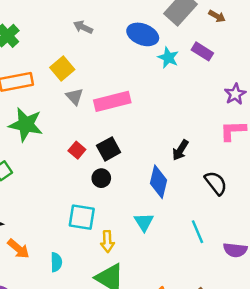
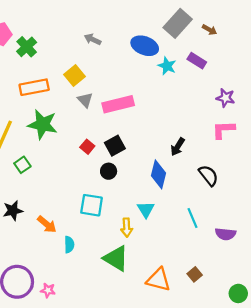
purple star: (235, 94) -> (225, 98), turned -30
yellow arrow: (107, 241) -> (127, 228), moved
orange arrow: (18, 249) -> (47, 224), moved

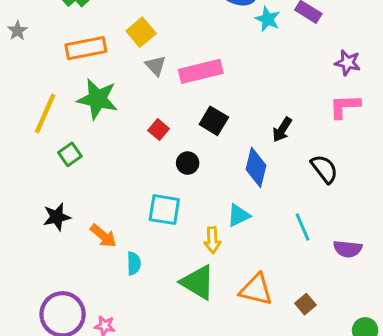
black square: (115, 146) -> (214, 121), moved, turned -30
cyan triangle: (146, 209) -> (239, 215), turned 36
orange triangle: (159, 280) -> (256, 290), moved

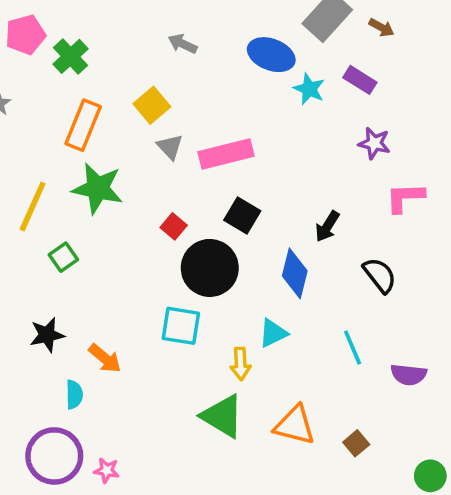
orange rectangle: (86, 48) -> (83, 125), turned -57
purple star: (348, 63) -> (374, 143), moved
black circle: (188, 163) -> (210, 268), size x2.0
cyan semicircle: (134, 263) -> (74, 395), moved

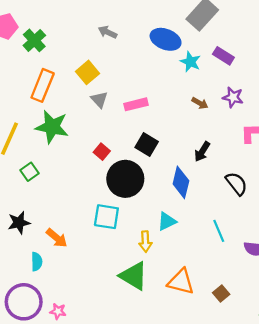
brown arrow: (382, 27) -> (200, 103), moved
pink rectangle: (226, 154) -> (136, 104), size x0.7

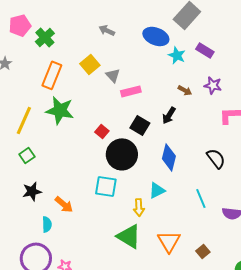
gray triangle: (99, 100) -> (113, 75), moved
black arrow: (202, 152) -> (169, 115), moved
green square: (30, 172) -> (27, 155), moved
orange triangle: (181, 282) -> (169, 241), turned 45

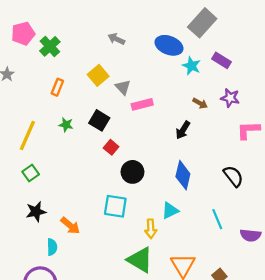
orange rectangle: (52, 75) -> (57, 87), size x0.6
green star: (60, 110) -> (66, 125), size x0.5
black square: (140, 125) -> (99, 120), moved
black circle: (122, 154) -> (132, 172), size x0.7

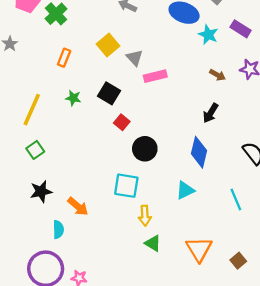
black arrow: (183, 130) -> (211, 113), moved
yellow arrow: (151, 229) -> (145, 216), moved
green triangle: (140, 260) -> (153, 243), size x0.6

